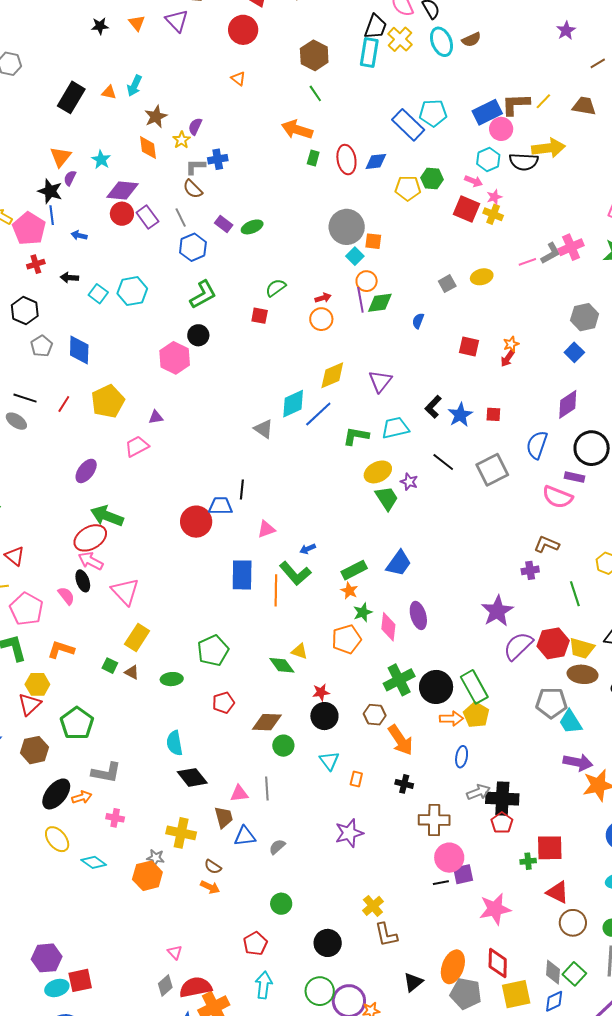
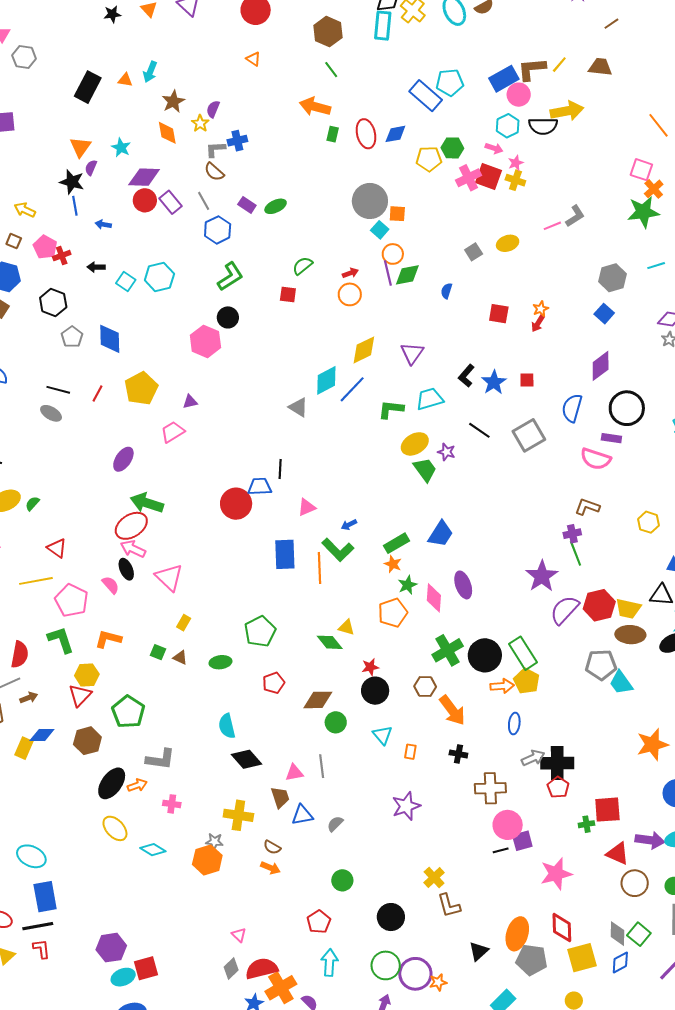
pink pentagon: (29, 229) -> (45, 247), moved, size x0.7
pink cross: (571, 247) -> (468, 178), moved
green line: (575, 594) -> (576, 553), moved
yellow rectangle: (137, 637) -> (184, 623), size x0.6
purple arrow: (578, 762) -> (650, 840), moved

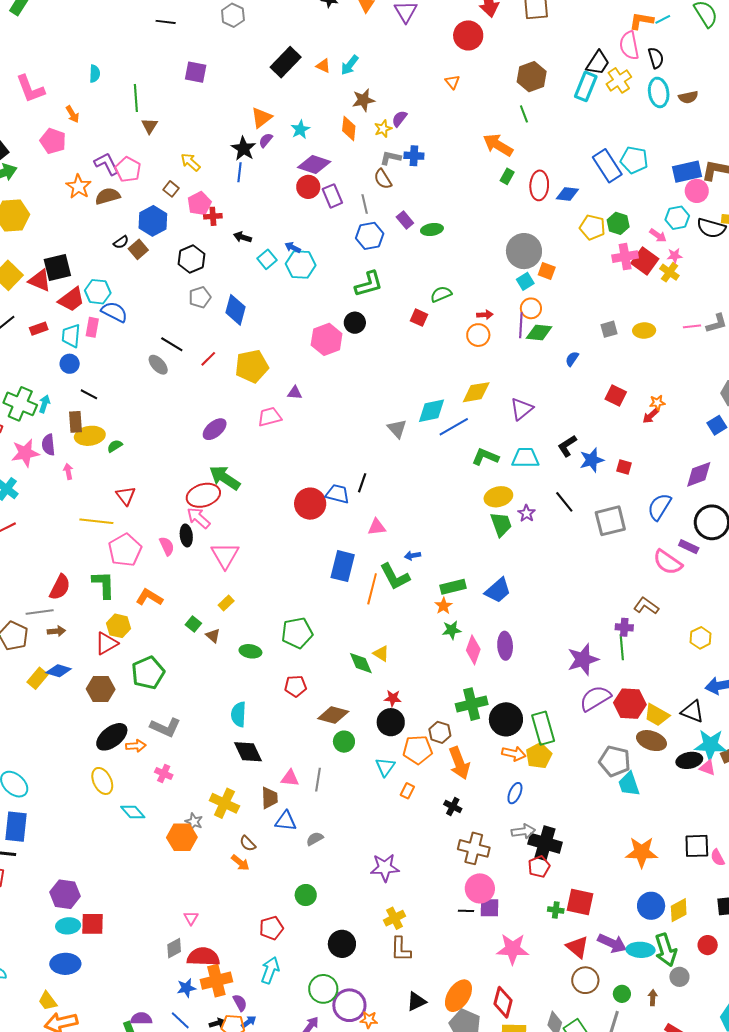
blue arrow: (103, 224) -> (293, 247), moved
orange pentagon: (393, 613) -> (418, 750), moved
purple star: (406, 806) -> (385, 868), moved

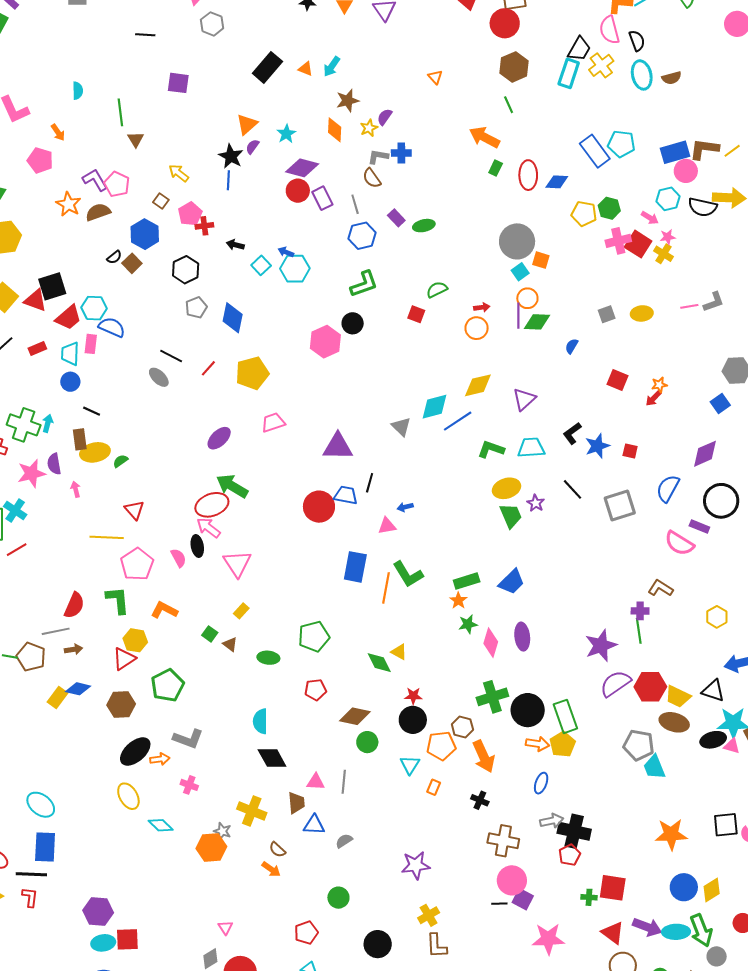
red circle: (468, 35) -> (505, 23), moved
purple triangle: (295, 393) -> (338, 447), moved, size x2.0
blue arrow: (412, 556) -> (405, 507), moved
purple square: (490, 908) -> (523, 899), turned 30

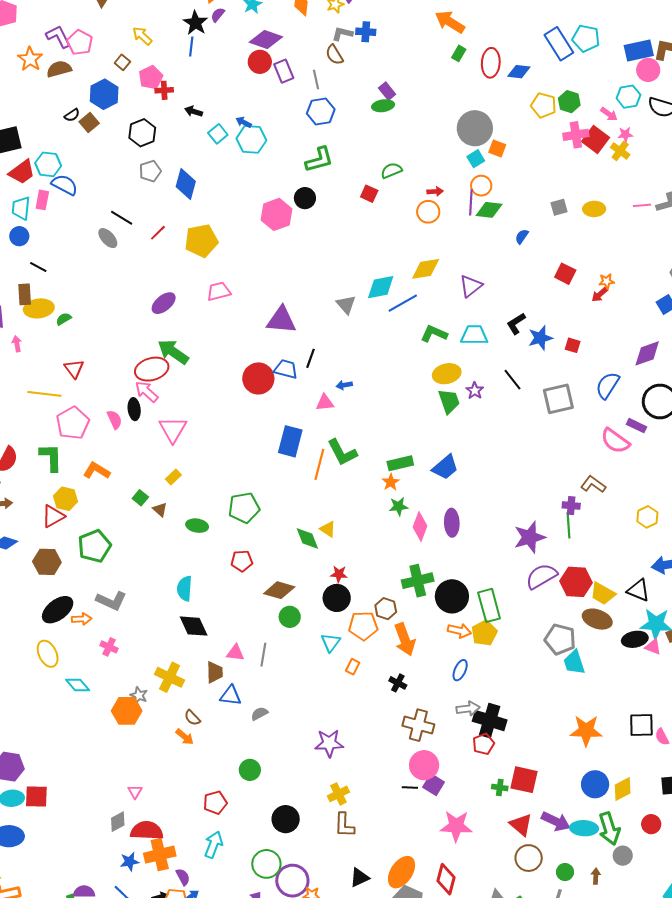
purple rectangle: (396, 218) -> (387, 91), moved

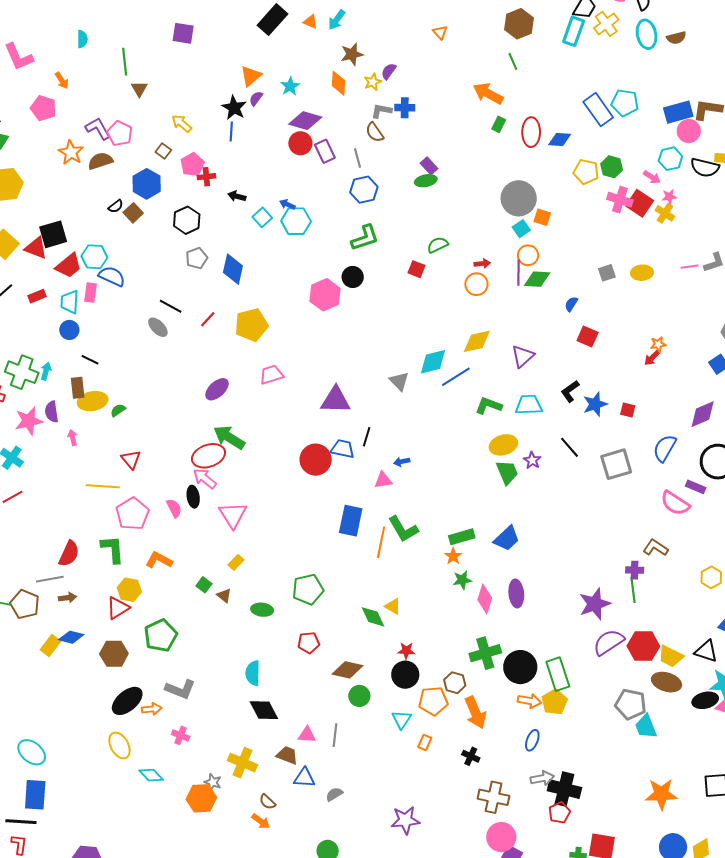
pink cross: (576, 135) -> (620, 200), turned 30
red square: (565, 274) -> (588, 336), moved
brown trapezoid: (215, 672) -> (287, 755), turned -65

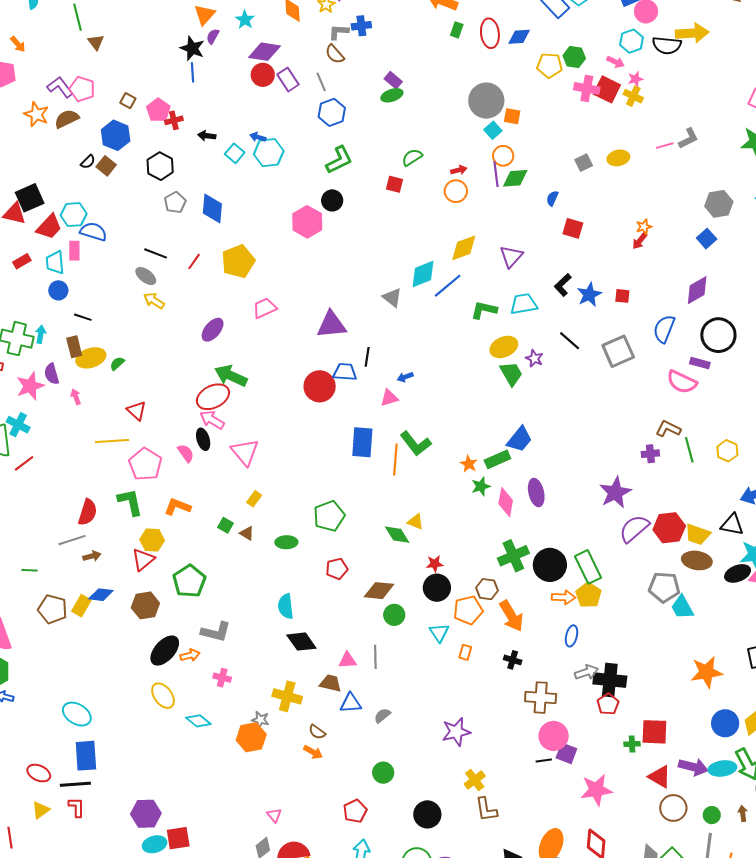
yellow arrow: (182, 123) -> (154, 301), moved
green rectangle: (462, 537) -> (497, 459), moved
green line: (633, 590) -> (689, 450), moved
brown pentagon: (25, 604) -> (52, 609), moved

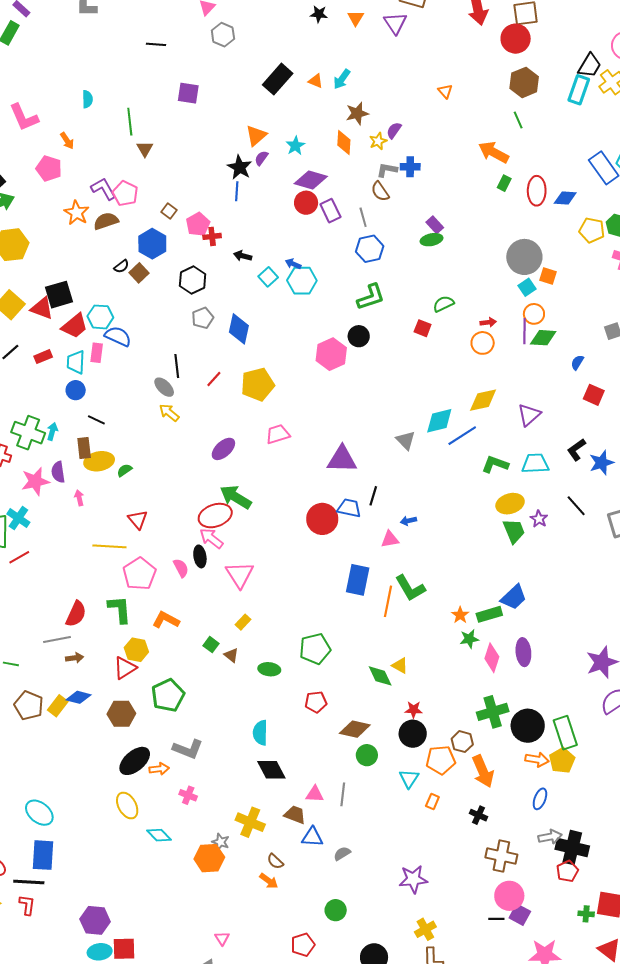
black line: (156, 253) -> (177, 366), turned 55

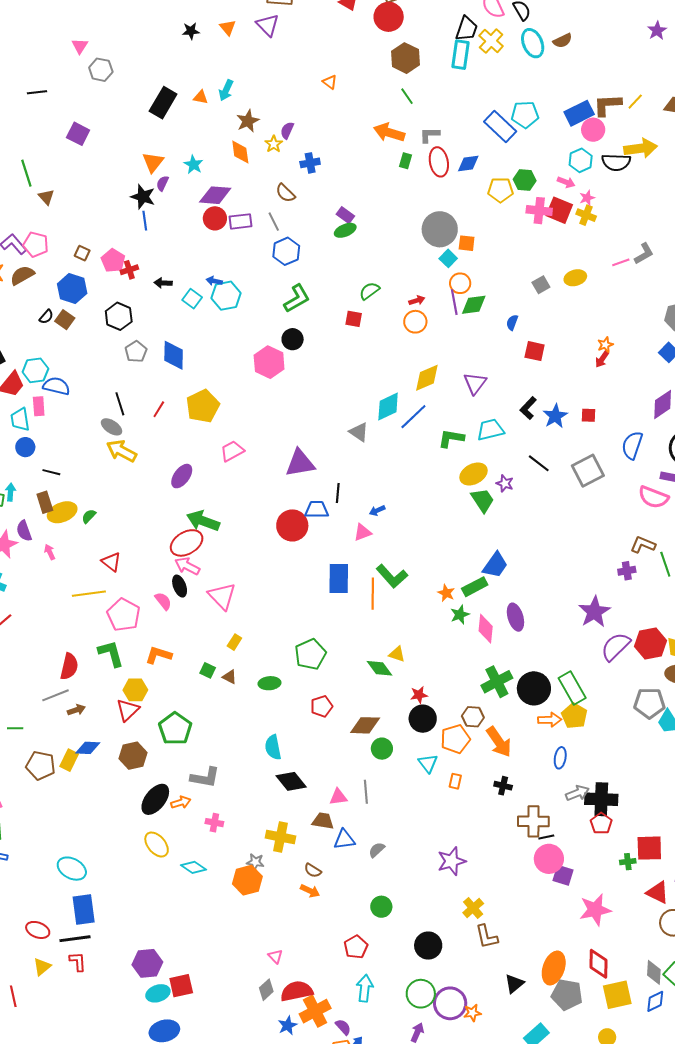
purple square: (188, 93) -> (78, 134), turned 30
gray L-shape: (387, 170) -> (430, 135), moved
purple rectangle: (330, 211) -> (240, 221), turned -60
yellow arrow: (169, 413) -> (121, 451), size x1.4
black line: (496, 919) -> (546, 837), moved

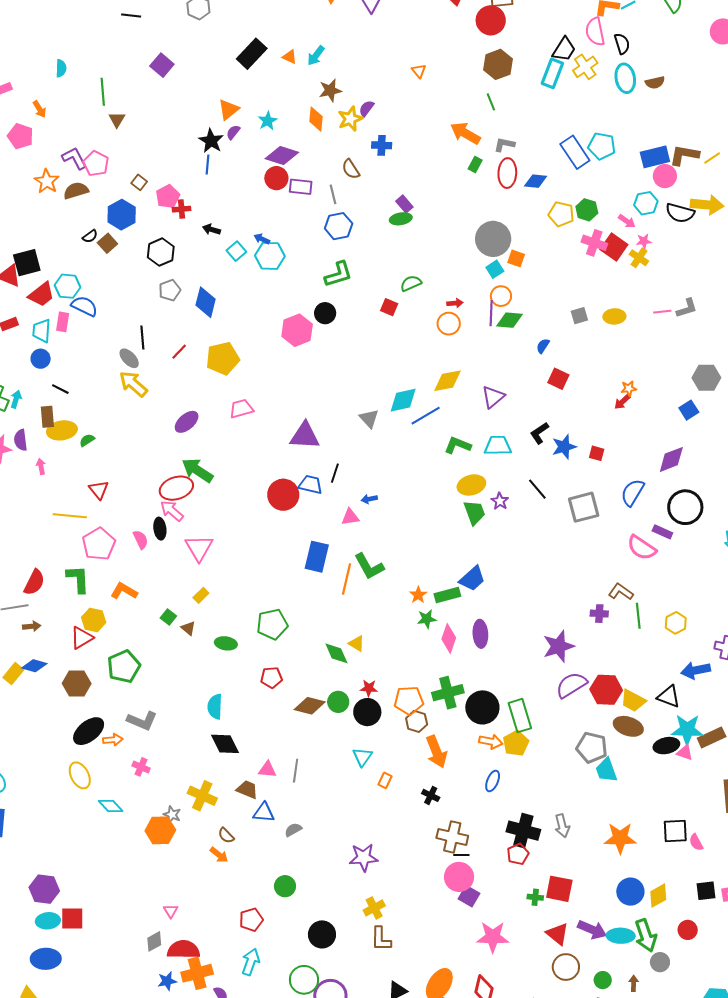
yellow star: (274, 144) -> (350, 119), size x1.4
orange pentagon: (455, 739) -> (409, 700), moved
green circle: (382, 749) -> (338, 702), moved
gray arrow: (577, 793) -> (562, 826), moved, turned 85

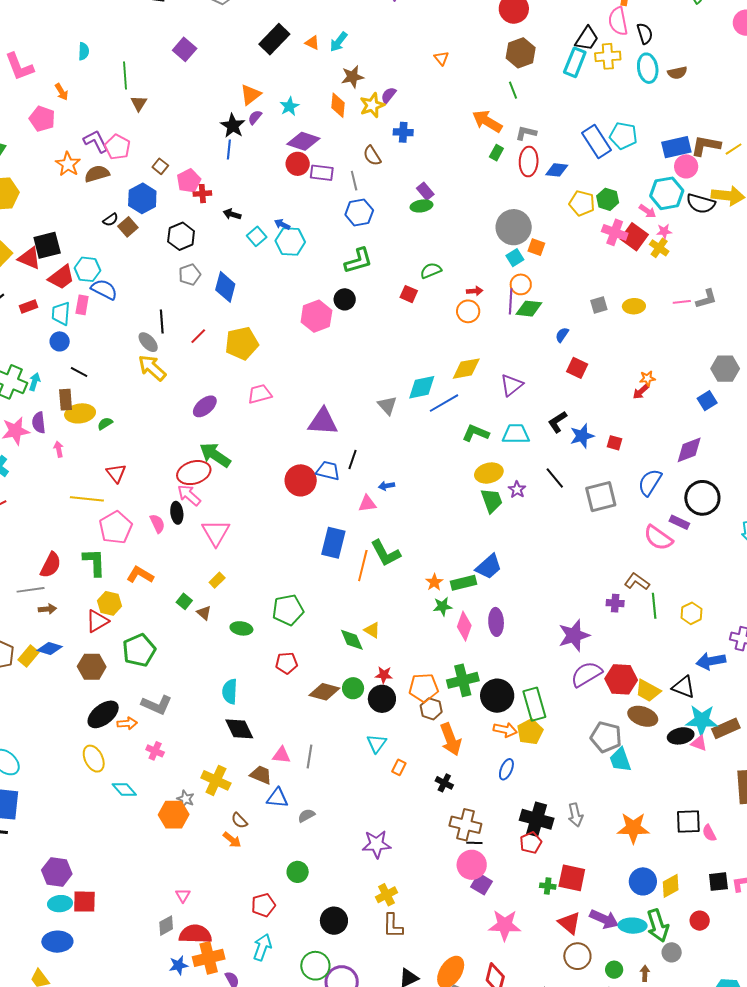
yellow cross: (585, 67) -> (608, 56), turned 30
cyan hexagon: (646, 203) -> (667, 193), size x1.4

